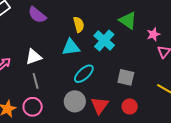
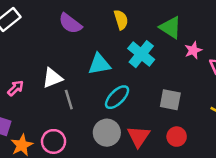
purple semicircle: (37, 15) -> (70, 23), moved
yellow semicircle: (79, 24) -> (121, 20), moved
pink star: (153, 34) -> (193, 50), moved
gray line: (36, 81) -> (69, 100), moved

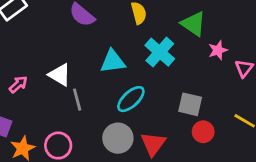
white triangle: (52, 78) -> (60, 75), turned 50
red circle: (177, 137) -> (203, 132), moved

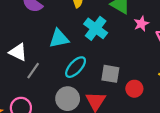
gray line: (77, 100) -> (33, 71), turned 54
gray square: (190, 104) -> (110, 74), moved

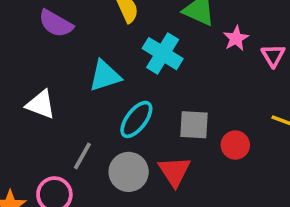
gray line: (33, 71) -> (82, 156), moved

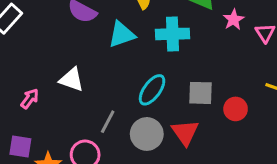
cyan cross: (163, 54) -> (172, 34), turned -32
cyan triangle: (105, 76) -> (122, 34), moved

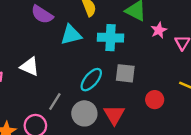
gray square: (200, 93) -> (125, 73), moved

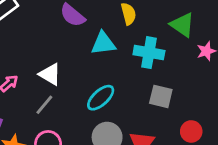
cyan ellipse: (91, 80) -> (101, 98), moved
gray line: (55, 102) -> (44, 105), moved

